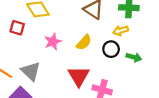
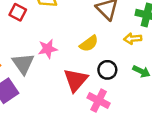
pink star: (53, 42) -> (48, 49), moved
black circle: (111, 49) -> (107, 70), moved

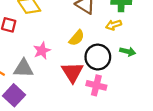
gray triangle: (23, 64) -> (23, 68), turned -40
black circle: (107, 70) -> (98, 57), size x1.5

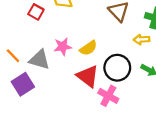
yellow semicircle: (77, 38) -> (88, 48), moved
red triangle: (72, 72) -> (88, 76), turned -35

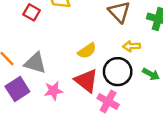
yellow arrow: (142, 39) -> (131, 46), moved
pink star: (63, 47) -> (53, 91), moved

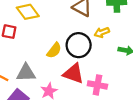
yellow semicircle: (87, 51) -> (54, 50), moved
black circle: (118, 72) -> (79, 45), moved

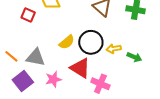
yellow arrow: (102, 32) -> (114, 49), moved

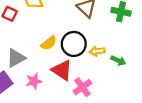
gray triangle: (36, 57) -> (16, 58), turned -42
pink cross: (100, 84) -> (82, 87), turned 30

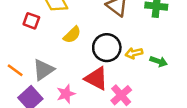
yellow semicircle: (49, 43) -> (72, 35), moved

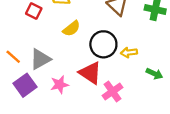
green arrow: (159, 61) -> (154, 74), moved

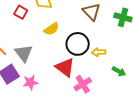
gray triangle: (40, 59) -> (24, 53), turned -42
pink star: (60, 85) -> (30, 82), moved

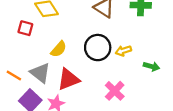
yellow semicircle: (51, 29) -> (59, 49), moved
red triangle: (65, 67) -> (69, 79), moved, turned -45

